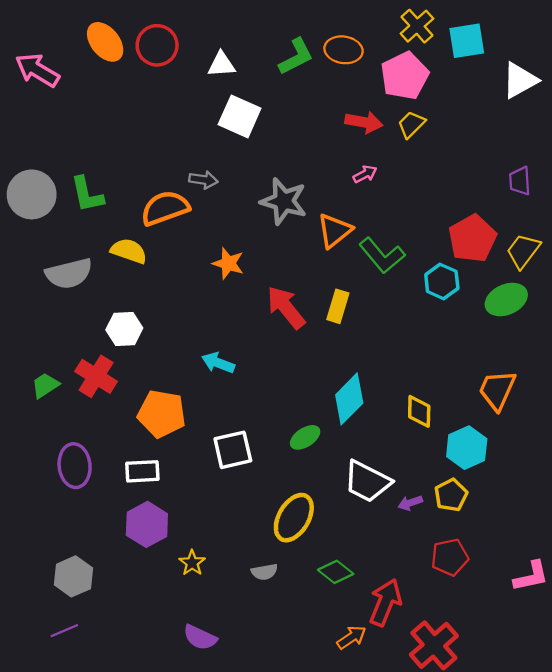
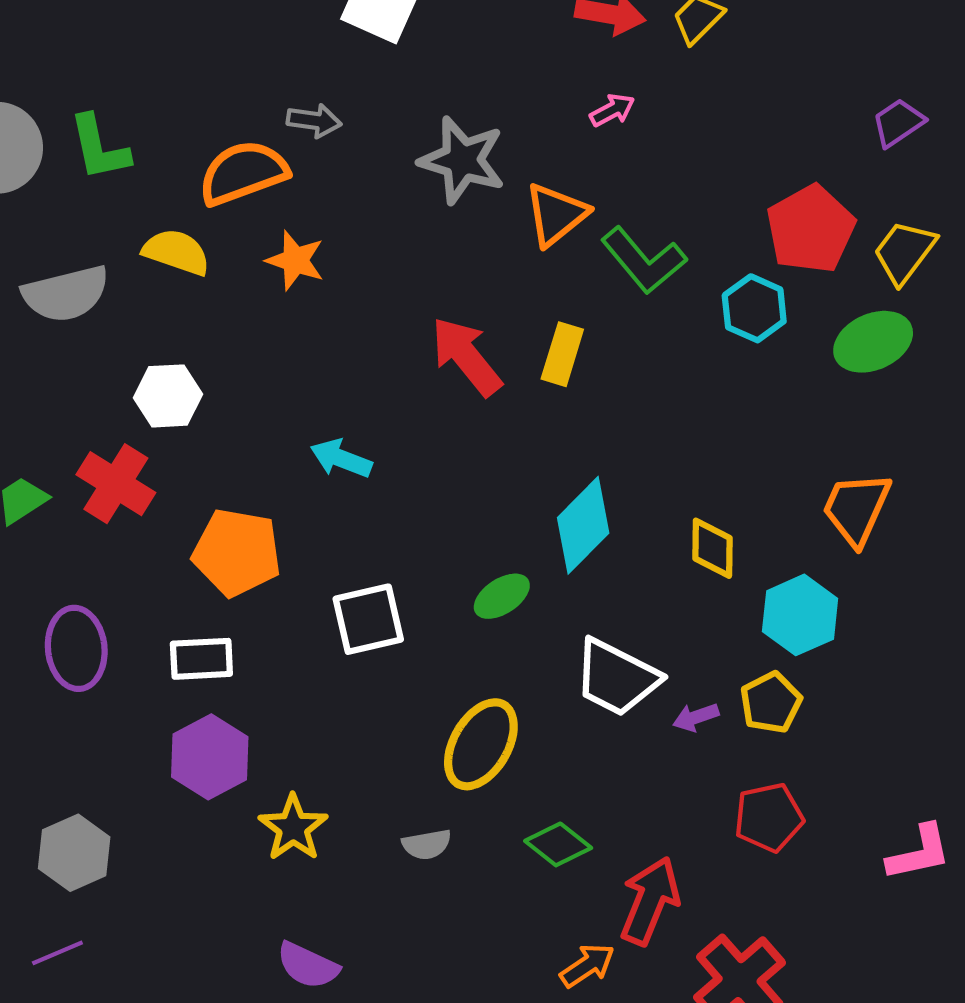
purple trapezoid: (520, 181) -> (898, 123), turned 60
orange star: (228, 263) -> (295, 260), moved
yellow star: (192, 563) -> (293, 828), size x1.4

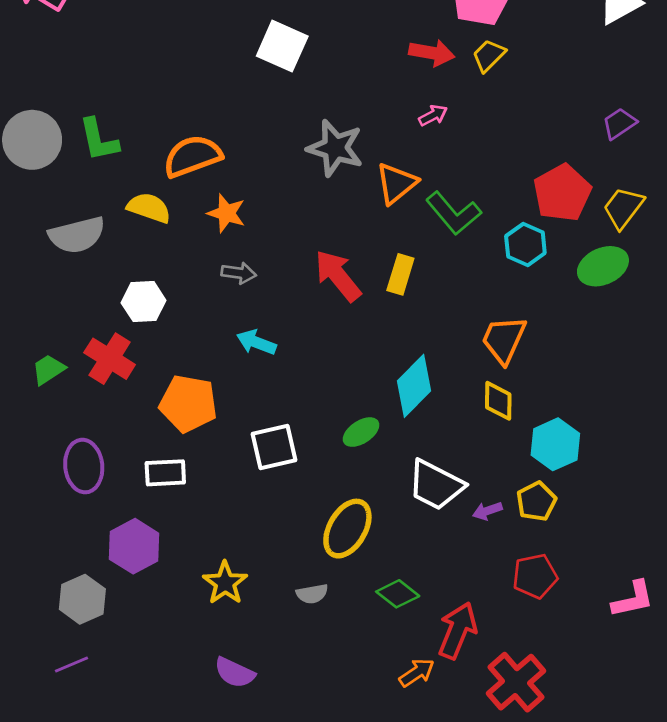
gray arrow: (314, 121) -> (239, 273), moved
orange trapezoid: (856, 509) -> (504, 340), moved
purple hexagon: (210, 757) -> (134, 546), moved

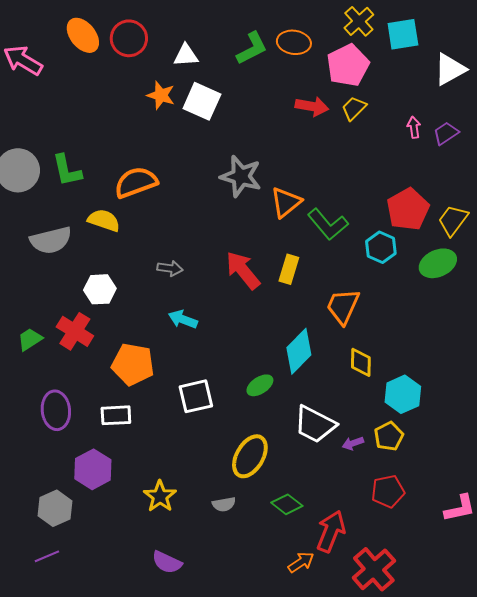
pink arrow: (433, 115) -> (414, 127), moved, turned -70
purple trapezoid: (619, 124) -> (446, 133), moved
orange star: (226, 213) -> (161, 95), moved
orange trapezoid: (504, 340) -> (343, 306), moved

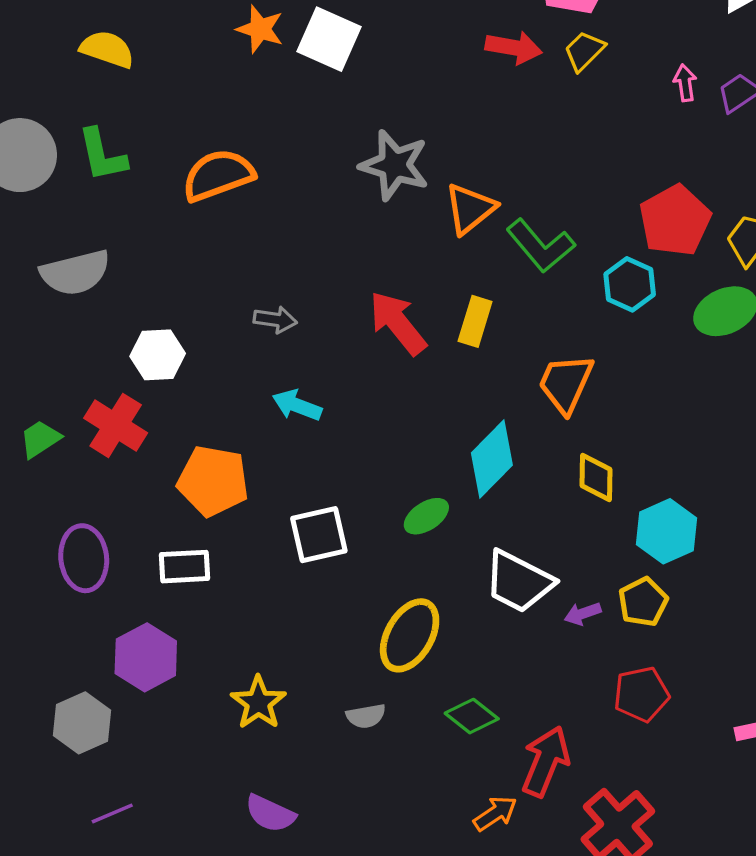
yellow semicircle: (104, 220) -> (107, 49), moved
purple line: (47, 556) -> (112, 813), moved

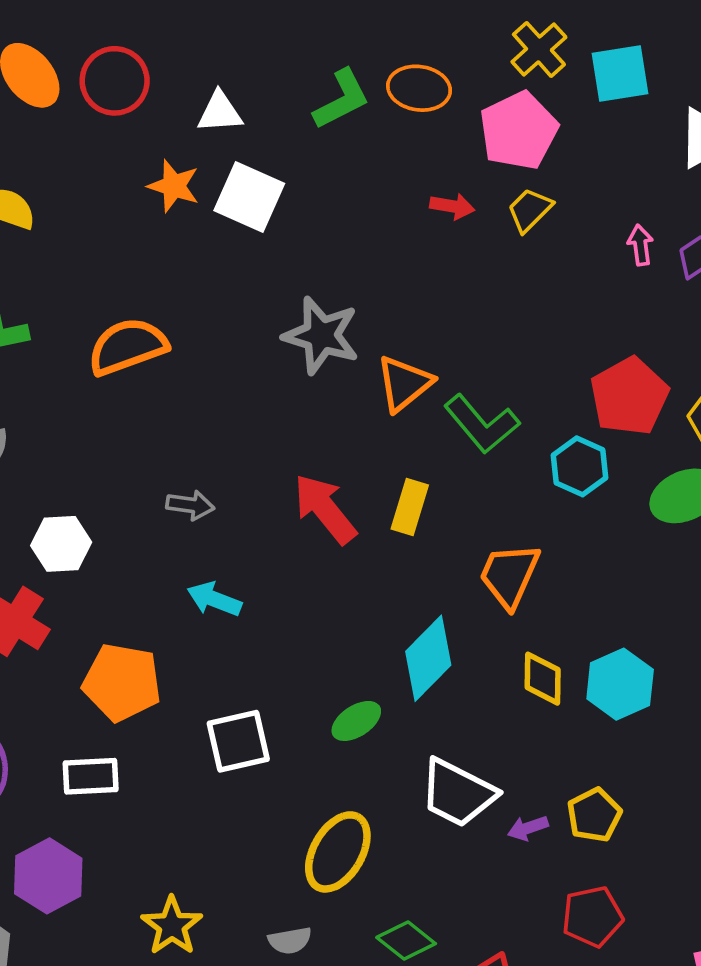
red arrow: (514, 48) -> (452, 206), size x0.7
cyan hexagon: (667, 531) -> (620, 684), moved

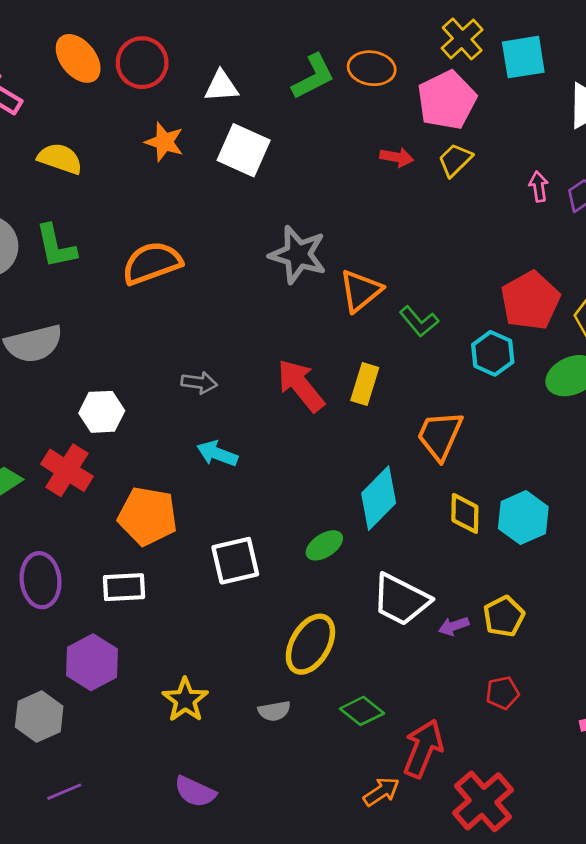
orange star: (174, 186) -> (164, 142), moved
green L-shape: (482, 424) -> (419, 321), size x0.7
red pentagon: (592, 917) -> (502, 693), size x0.7

